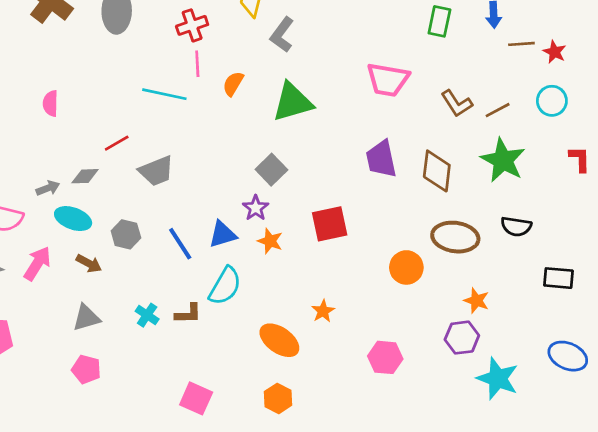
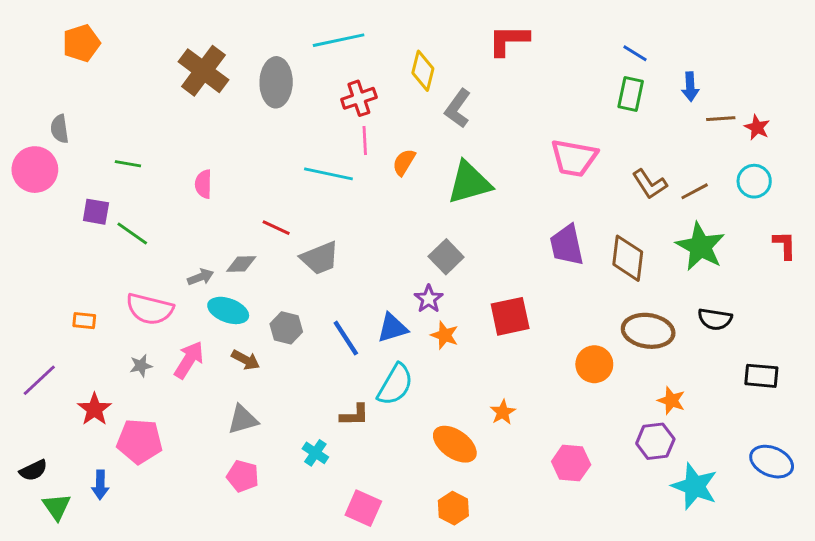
red line: (117, 143) -> (276, 228), turned 55
cyan cross: (147, 315) -> (315, 453), moved

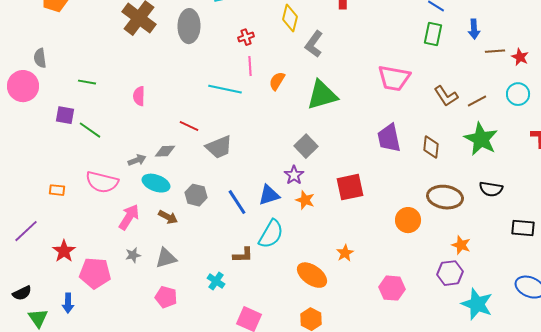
red cross: (359, 98) -> (246, 37), size x0.7
brown diamond: (628, 258) -> (431, 147), size x0.7
gray star: (141, 366) -> (133, 255), moved

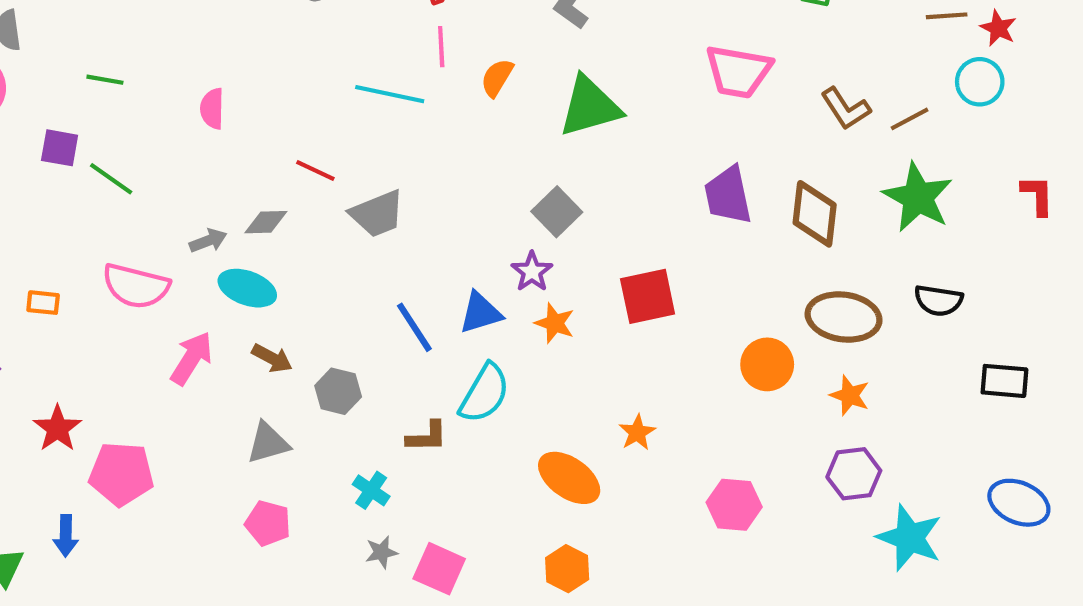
cyan circle: (518, 94) -> (980, 82), moved
brown diamond: (431, 147) -> (815, 214), size x1.4
gray hexagon: (196, 195) -> (338, 391), moved
orange star: (461, 245) -> (850, 395), moved
gray star: (133, 255) -> (381, 552), moved

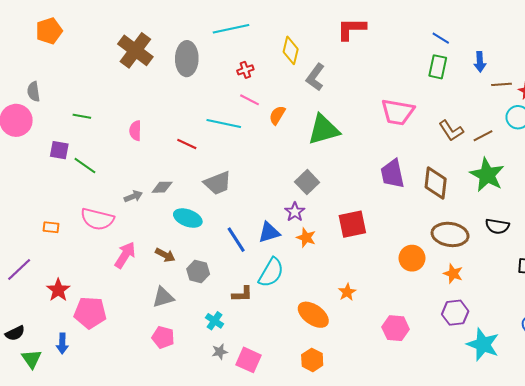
pink line: (441, 47) -> (250, 100), turned -60
red line: (315, 171) -> (187, 144), moved
cyan ellipse: (247, 288) -> (188, 218), moved

